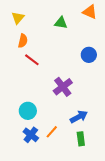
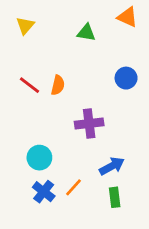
orange semicircle: (23, 41) -> (58, 85), moved
red line: (32, 60) -> (29, 85), moved
purple cross: (63, 87) -> (89, 123), turned 30

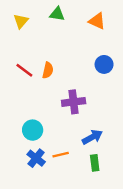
orange triangle: (127, 17) -> (97, 21), moved
green triangle: (86, 33) -> (57, 14), moved
orange line: (74, 187) -> (61, 155), turned 35

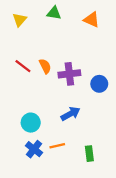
blue circle: (104, 64) -> (99, 84), moved
orange semicircle: (48, 70) -> (45, 66), turned -40
purple cross: (74, 102) -> (69, 74), moved
blue arrow: (92, 137) -> (71, 114), moved

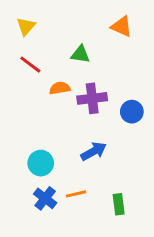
green triangle: (54, 13) -> (80, 54), moved
red line: (23, 66) -> (30, 65), moved
orange semicircle: (45, 66) -> (60, 88), turned -72

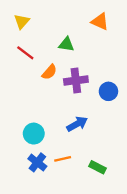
orange semicircle: (60, 88) -> (49, 72), turned 140
green rectangle: (119, 204) -> (98, 167), turned -56

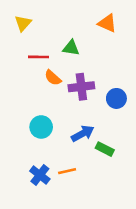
red line: (25, 53) -> (39, 57), moved, turned -36
orange semicircle: (49, 72) -> (53, 78), turned 91
cyan circle: (34, 134) -> (41, 127), moved
green rectangle: (98, 167) -> (105, 149), moved

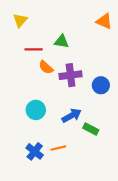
orange triangle: (107, 23) -> (104, 21), moved

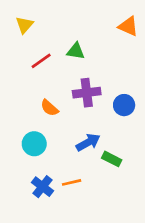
red line: (34, 49) -> (41, 61), turned -36
orange semicircle: (46, 67) -> (49, 108), moved
cyan circle: (36, 110) -> (34, 144), moved

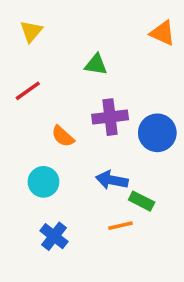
red line: (41, 61) -> (28, 91), moved
blue circle: (124, 105) -> (157, 133), size x1.4
blue arrow: (88, 142) -> (112, 180), turned -140
orange line: (72, 182) -> (121, 226), moved

